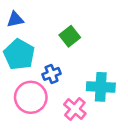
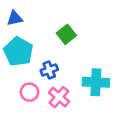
pink circle: (31, 97) -> (30, 92), size x0.6
pink cross: (75, 109) -> (59, 97), moved

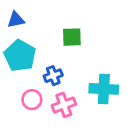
green square: (66, 34) -> (72, 37), turned 36
pink cross: (59, 97) -> (64, 105), turned 30

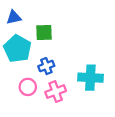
green square: (72, 37) -> (44, 32), moved

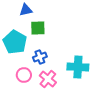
blue triangle: (14, 17) -> (26, 10), moved
pink cross: (56, 92) -> (48, 79), turned -30

